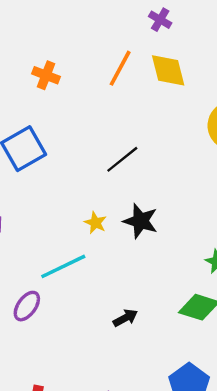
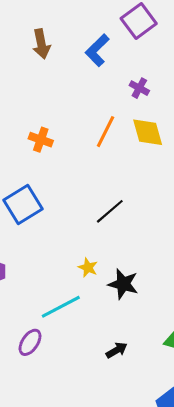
black star: (141, 221) -> (123, 284), moved

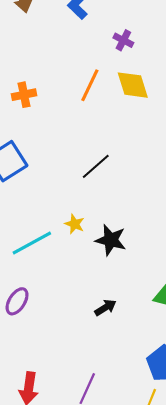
orange cross: (41, 140) -> (24, 95), turned -30
cyan line: (61, 307) -> (32, 243), moved

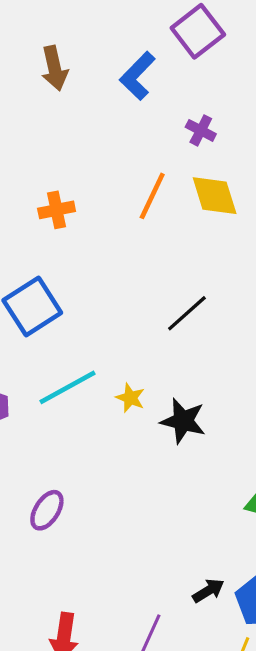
black line: (96, 166) -> (187, 313), moved
cyan line: (32, 243) -> (67, 387), moved
black arrow: (105, 308) -> (208, 591), moved

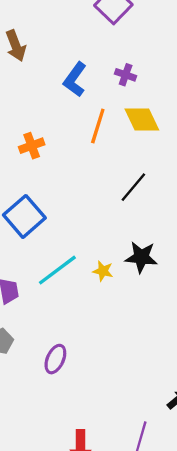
blue L-shape: (137, 76) -> (75, 80), moved
black line: (187, 313) -> (133, 187), moved
black star: (183, 421) -> (141, 257), moved

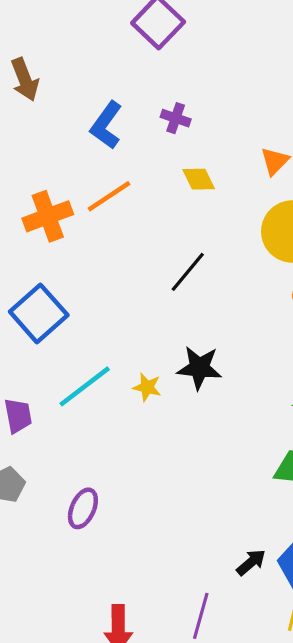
yellow diamond: (142, 119) -> (199, 179), size x0.7
orange line: (98, 126) -> (109, 196), moved, turned 40
orange cross: (32, 146) -> (48, 216), size x1.4

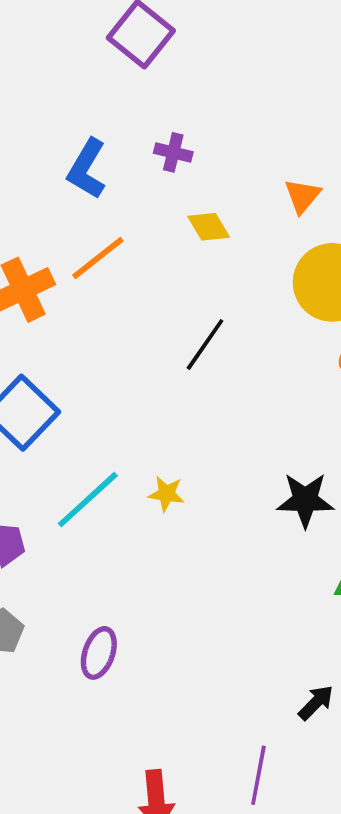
black star: (199, 368) -> (305, 500), moved

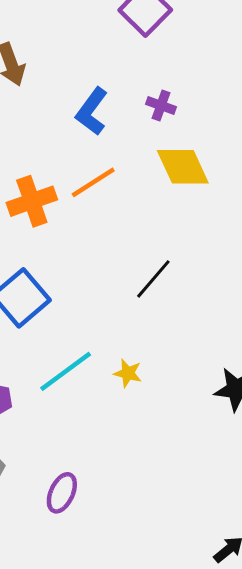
yellow diamond: (209, 227) -> (183, 167), size x1.6
black line: (205, 344) -> (153, 279), moved

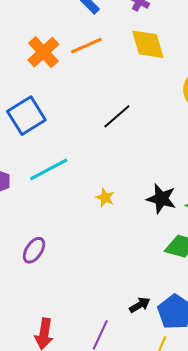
orange cross: (32, 201) -> (43, 52), turned -32
yellow star: (128, 373) -> (105, 198), moved

